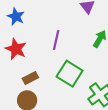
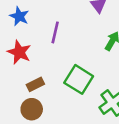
purple line: (56, 40) -> (55, 32), moved

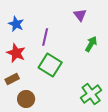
green square: (79, 79) -> (50, 65), moved
brown rectangle: (35, 84) -> (12, 79), moved

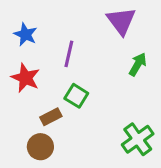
purple triangle: (80, 15) -> (121, 21), size x1.5
green square: (50, 65) -> (76, 96), size x0.7
brown rectangle: (12, 79) -> (51, 117), moved

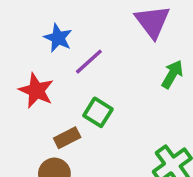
blue star: (25, 34) -> (58, 38), moved
purple line: (69, 54) -> (89, 62), turned 35

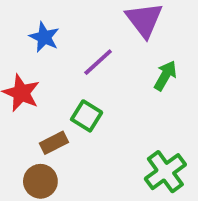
purple line: (89, 62) -> (98, 62), moved

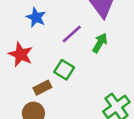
green arrow: (165, 76) -> (100, 43), moved

